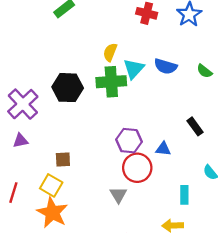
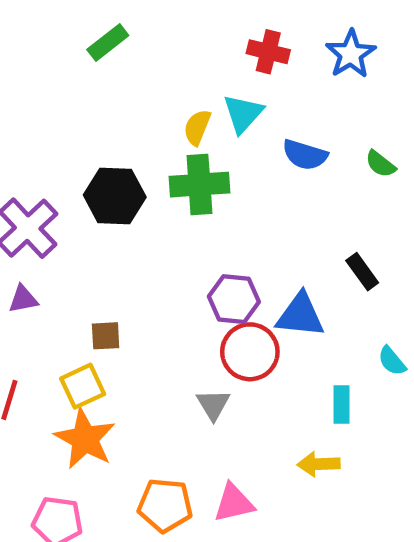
cyan triangle: (134, 69) -> (243, 114), moved
blue triangle: (163, 149) -> (300, 315), size x1.6
yellow square: (51, 185) -> (83, 386), turned 35

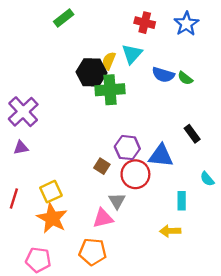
green semicircle: (380, 164) -> (185, 78), moved
black hexagon: (115, 196) -> (91, 72), moved
brown square: (106, 336) -> (102, 166), moved, turned 35
pink triangle: (234, 503) -> (103, 218), moved

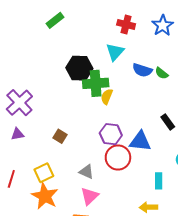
yellow semicircle: (109, 61) -> (107, 97), moved
brown square: (102, 166) -> (60, 136), moved
gray triangle: (117, 201) -> (86, 172), moved, turned -35
pink triangle: (103, 218) -> (90, 196), turned -30

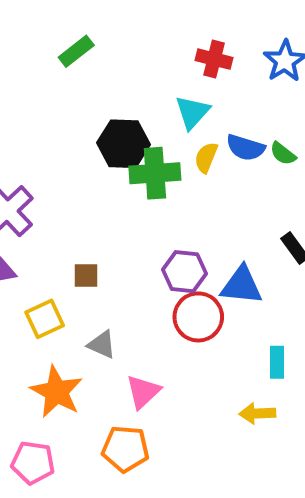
yellow semicircle: (107, 97) -> (206, 157), moved
brown square: (60, 136) -> (86, 276), turned -32
gray triangle: (86, 172) -> (102, 344), moved
yellow square: (44, 173) -> (45, 319), moved

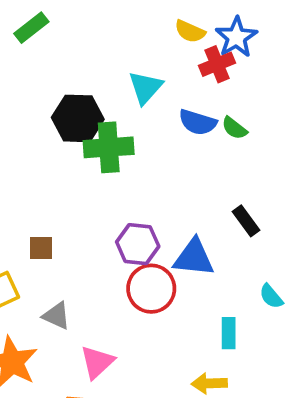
red cross: (214, 59) -> (217, 64), moved, turned -36
yellow semicircle: (206, 157) -> (190, 31), moved, turned -88

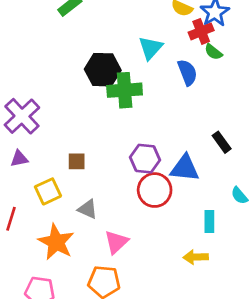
blue semicircle: (198, 122) -> (187, 72), turned -128
green semicircle: (234, 128) -> (213, 52), moved

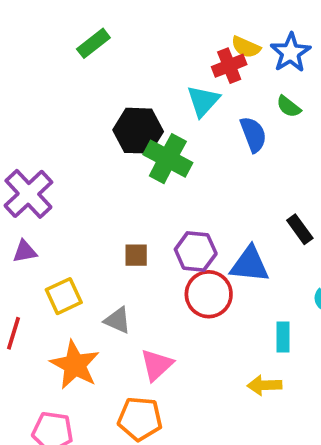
red cross: (201, 31) -> (229, 66), moved
green cross: (125, 90) -> (168, 159), turned 32
brown square: (77, 161) -> (136, 255), moved

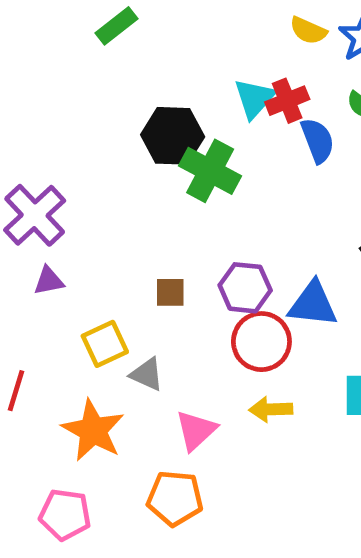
red cross: (229, 66) -> (287, 101), moved
purple triangle: (25, 251) -> (49, 281), moved
yellow square: (64, 296) -> (105, 344), moved
yellow arrow: (264, 385) -> (271, 409), moved

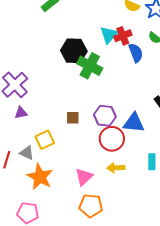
gray triangle: (147, 374) -> (27, 153), moved
orange pentagon: (175, 498) -> (91, 206), moved

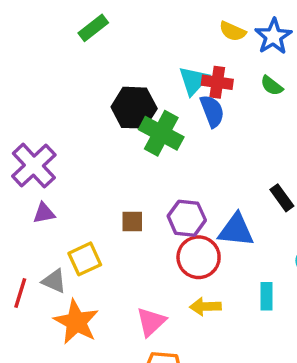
red cross: (123, 36) -> (217, 82), turned 30
blue semicircle: (136, 53) -> (212, 111), moved

